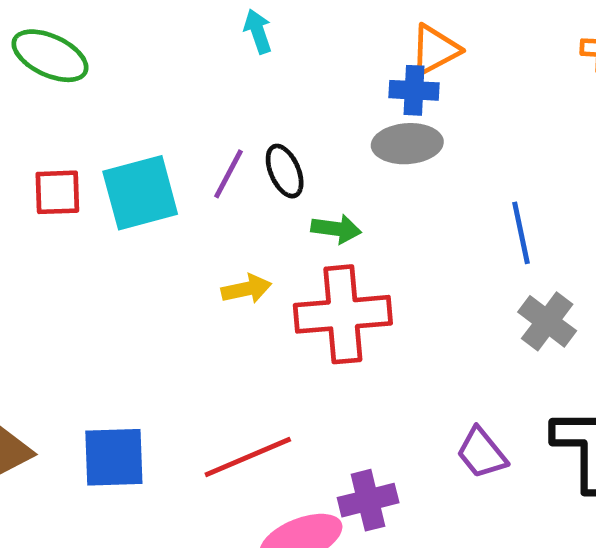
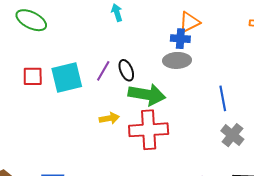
green arrow: (336, 229) -> (147, 95), size x1.8

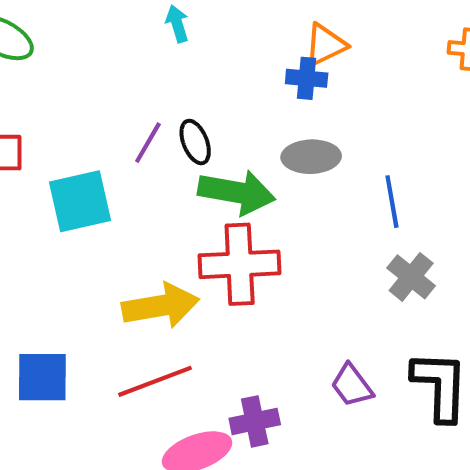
gray ellipse: (177, 60) -> (311, 157), moved
cyan square: (67, 78) -> (80, 201), moved
yellow arrow: (109, 118) -> (161, 306), moved, size x1.8

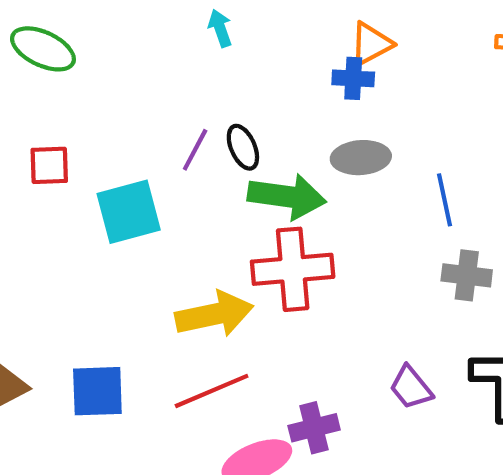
gray cross: (411, 277) -> (467, 275), turned -30

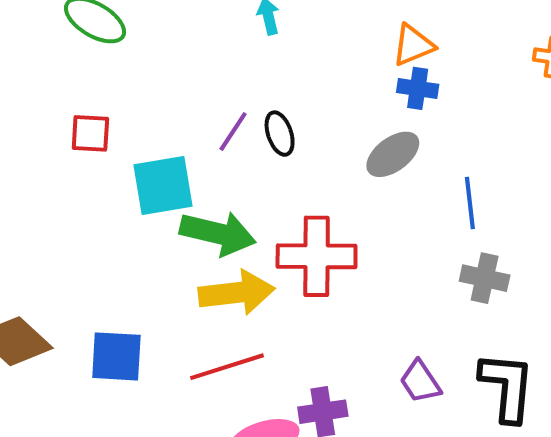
blue cross: (353, 78) -> (418, 88), moved
gray ellipse: (361, 158) -> (393, 154), turned -38
green arrow: (287, 196) -> (218, 233), moved

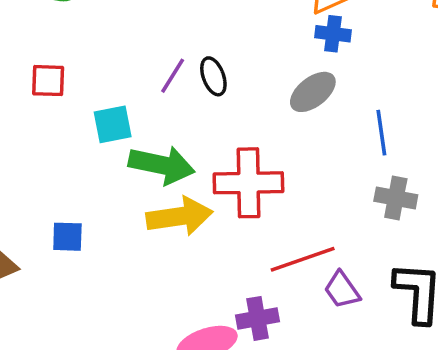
cyan square: (163, 186) -> (113, 124), size x0.7
blue square: (116, 356) -> (67, 237), moved, size x0.7
red line: (227, 367) -> (303, 259), moved

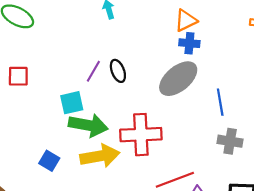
gray ellipse: (313, 92) -> (178, 79), size x1.4
cyan square: (113, 124) -> (72, 103), moved
blue square: (67, 237) -> (49, 161), moved, turned 30

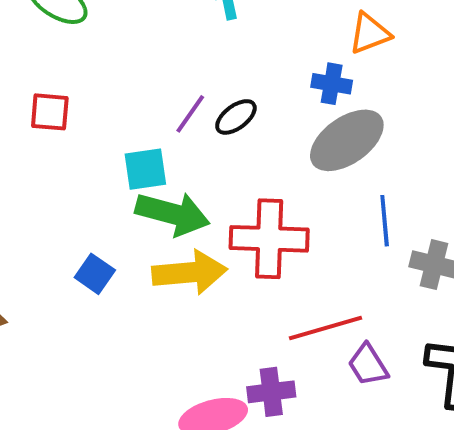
blue cross: (189, 43) -> (332, 84), moved
black ellipse: (118, 71) -> (236, 117), turned 70
blue line: (220, 102) -> (385, 221), moved

